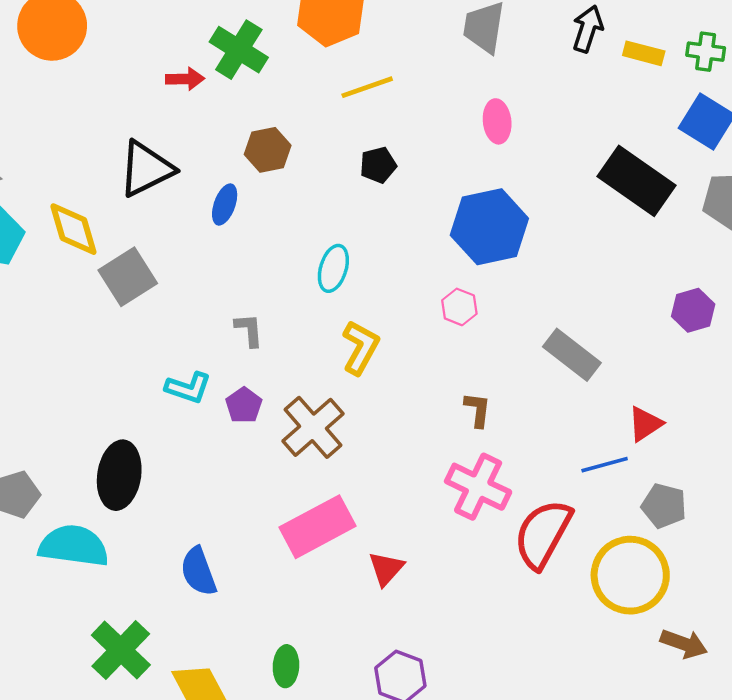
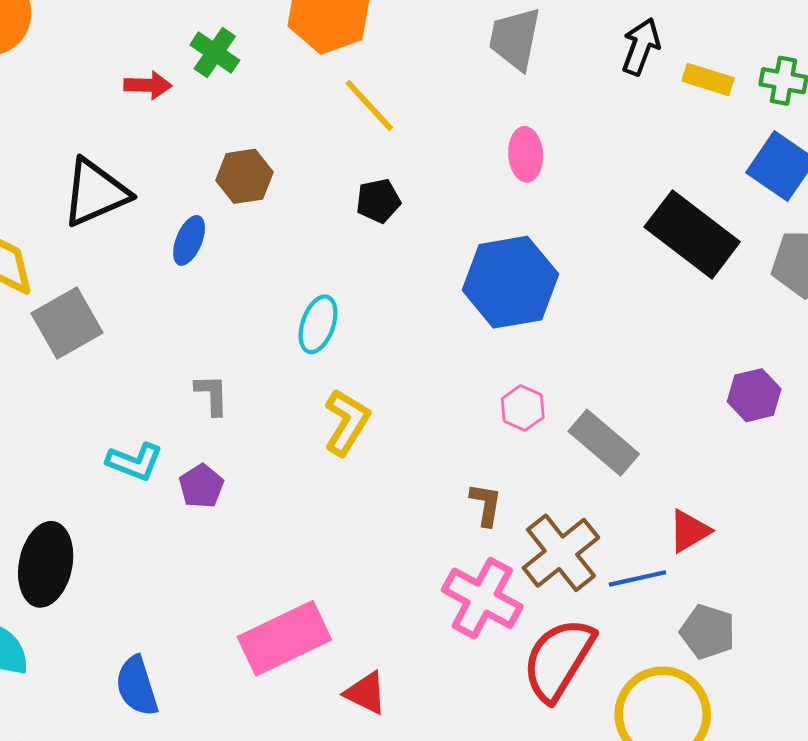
green cross: (239, 50) -> (215, 53), size x0.7
yellow line: (367, 87) -> (369, 105), turned 64
pink hexagon: (459, 307) -> (523, 408), moved
brown cross: (313, 427) -> (561, 553), moved
red triangle: (386, 569) -> (366, 693), turned -48

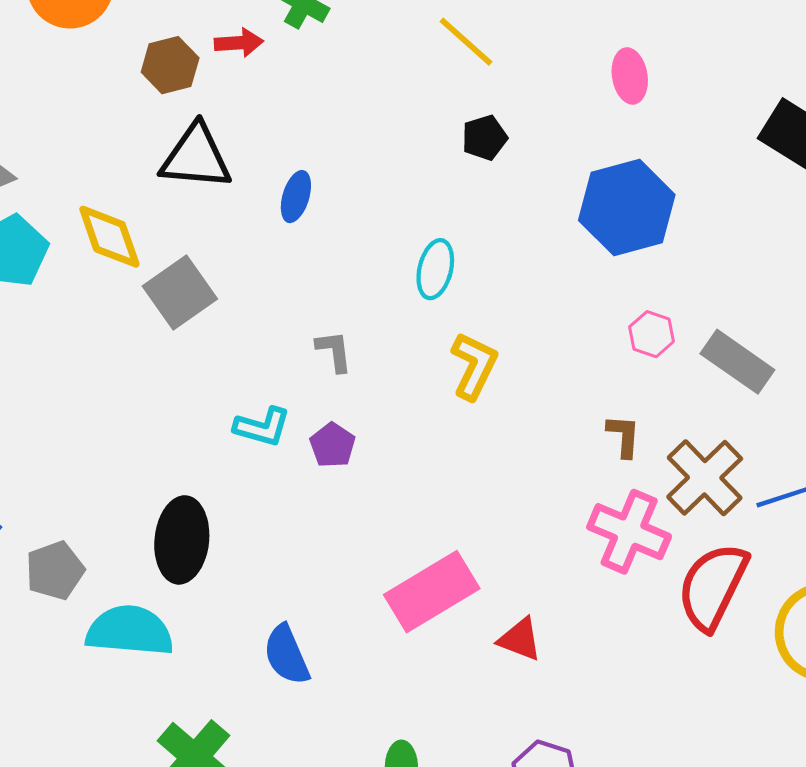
brown hexagon: (244, 176) -> (170, 65), moved
black triangle: (95, 193) -> (196, 157), turned 34

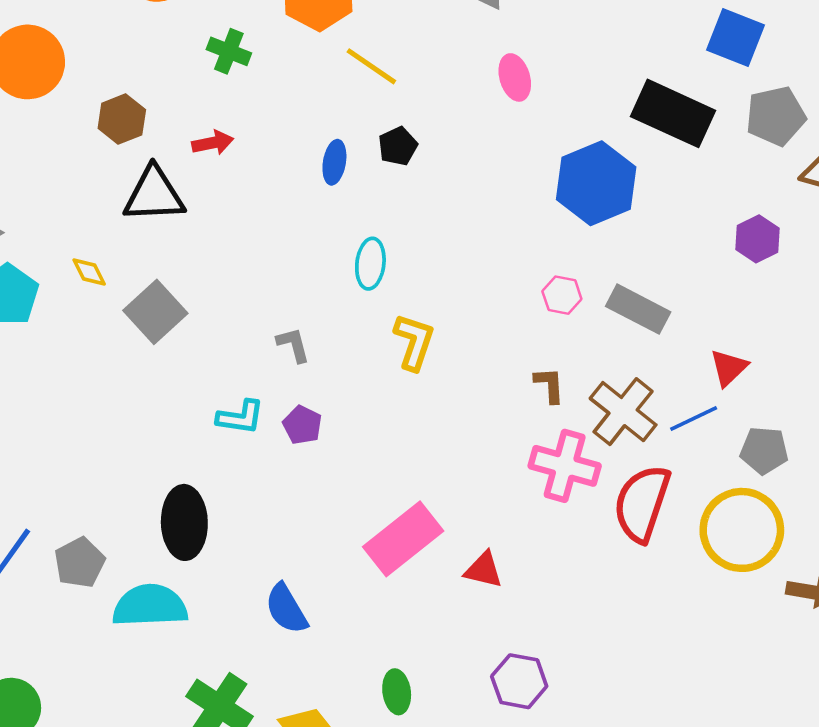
red arrow: (239, 43) -> (213, 143), moved
blue ellipse: (296, 197) -> (334, 162), moved
blue hexagon: (627, 208) -> (596, 183), moved
yellow diamond: (109, 237) -> (89, 272), size x0.6

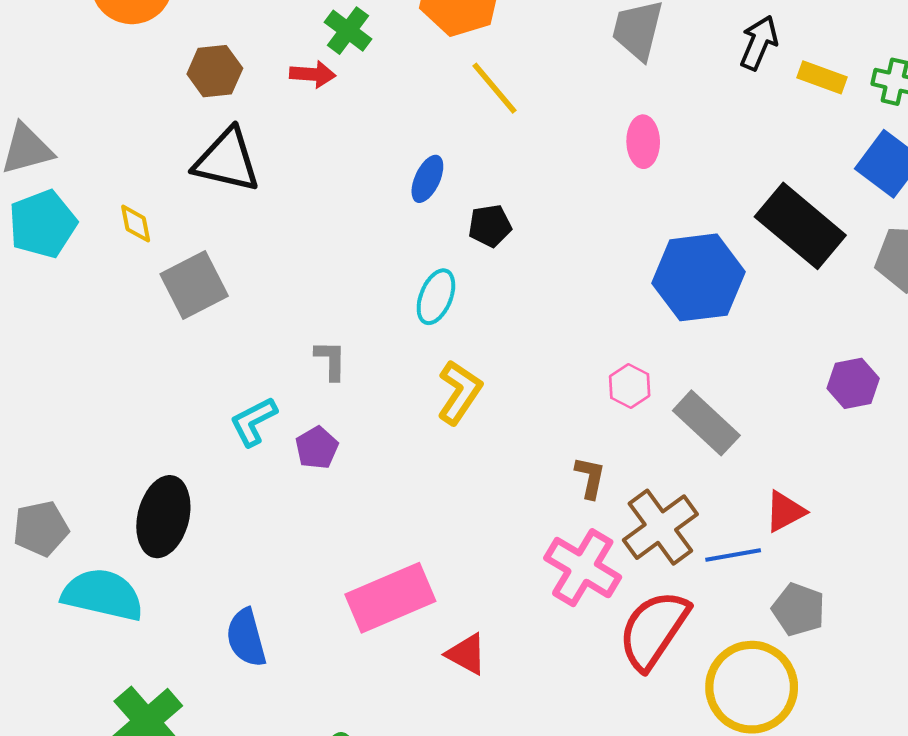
red arrow: (213, 143) -> (313, 74), moved
black pentagon: (398, 146) -> (490, 226), moved
cyan L-shape: (240, 417) -> (253, 421), turned 129

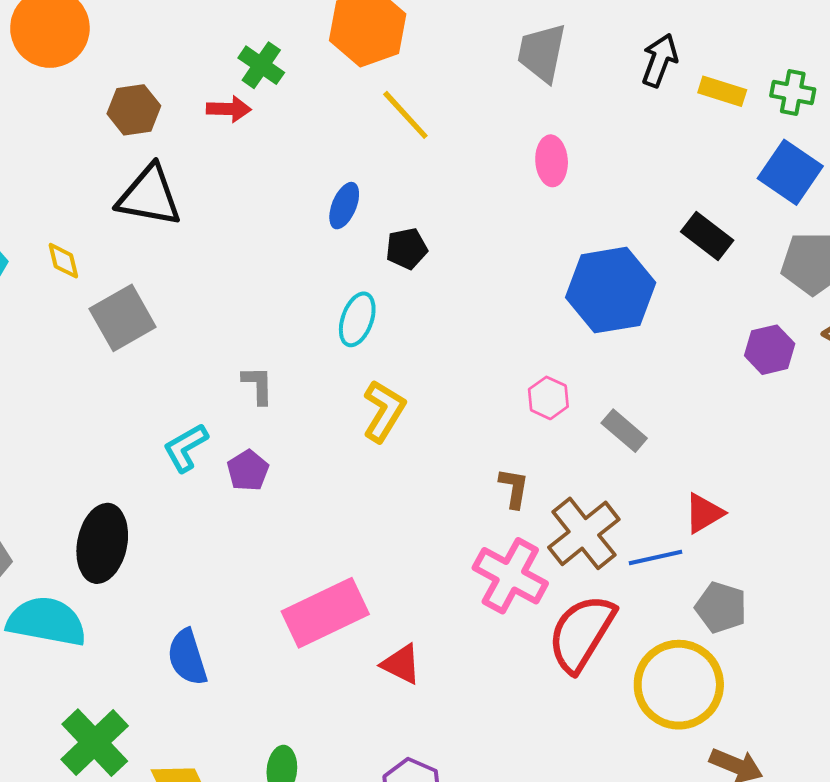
black rectangle: (800, 226) -> (707, 236), size x0.6
purple hexagon: (853, 383) -> (770, 350), moved
gray rectangle: (706, 423) -> (624, 431), size x0.7

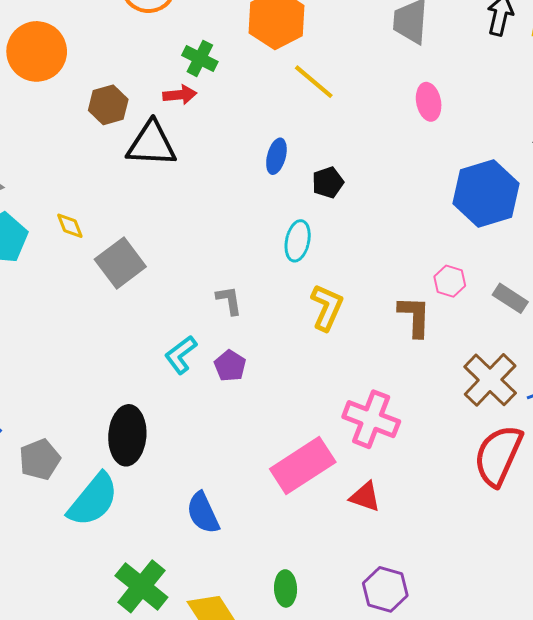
black triangle: (149, 196) -> (152, 144), moved
brown L-shape: (514, 488) -> (414, 316), moved, size x1.4
pink cross: (510, 576) -> (371, 419), moved
cyan semicircle: (47, 621) -> (93, 500), turned 126

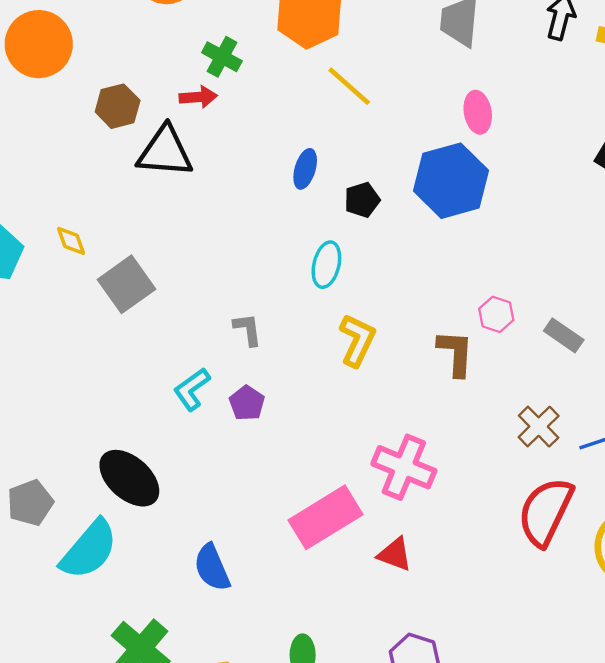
blue hexagon: (486, 194) -> (451, 181), moved
brown cross: (490, 380) -> (539, 427), size x0.7
black ellipse: (127, 435) -> (129, 478), turned -54

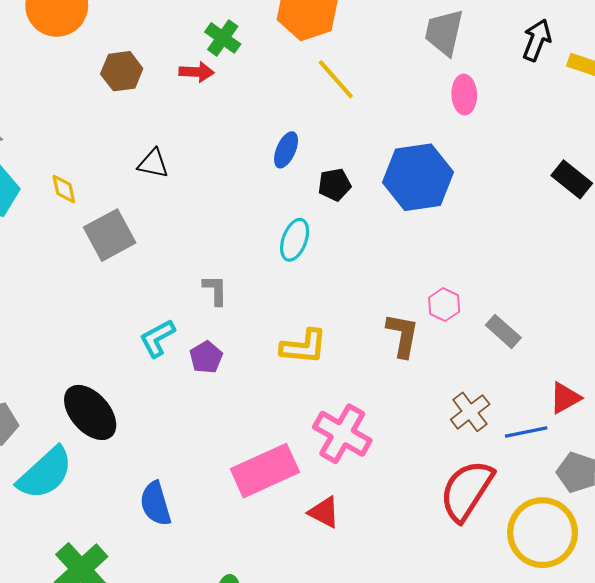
pink ellipse: (478, 112) -> (464, 95), moved
black triangle: (165, 152) -> (153, 164), moved, size x0.6
yellow L-shape: (357, 340) -> (304, 347), moved, turned 63

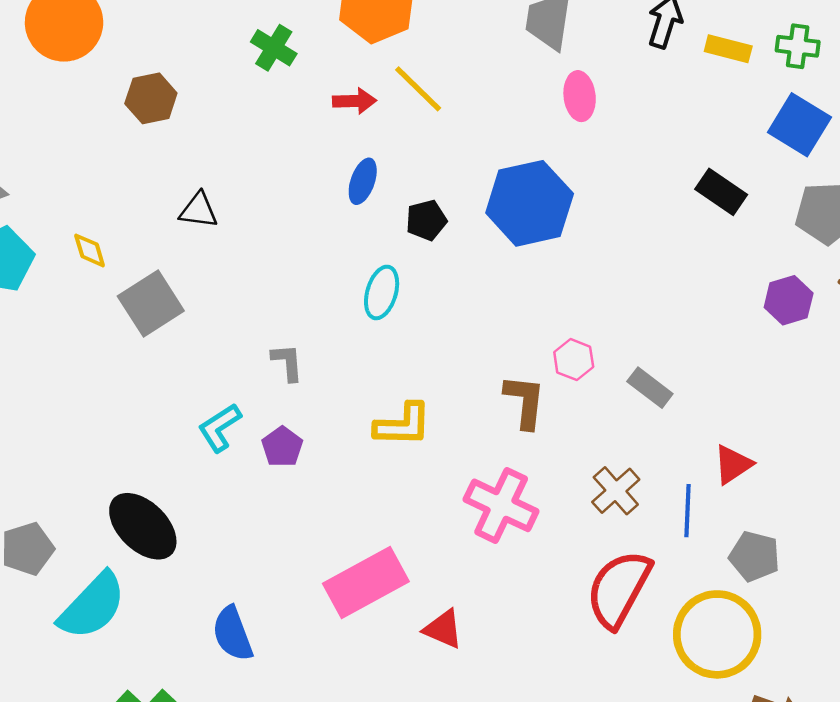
red arrow: (197, 72) -> (355, 101), moved
blue line: (526, 432) -> (687, 511), turned -72
pink cross: (342, 434) -> (501, 505), moved

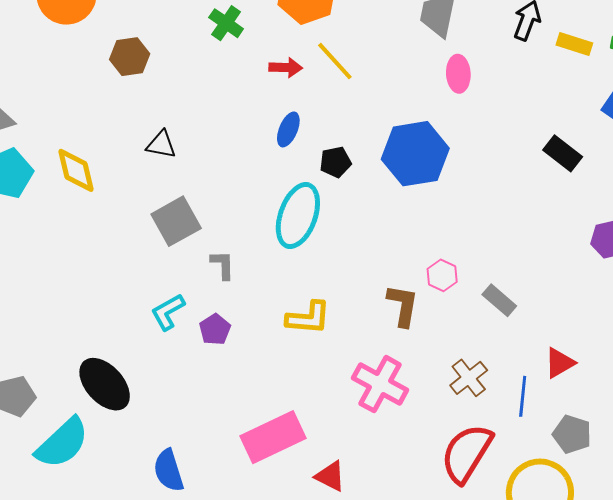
yellow diamond: (90, 250) -> (76, 170), size x1.6
cyan ellipse: (382, 292) -> (298, 216), size x1.6
gray square: (151, 303) -> (176, 221), moved

